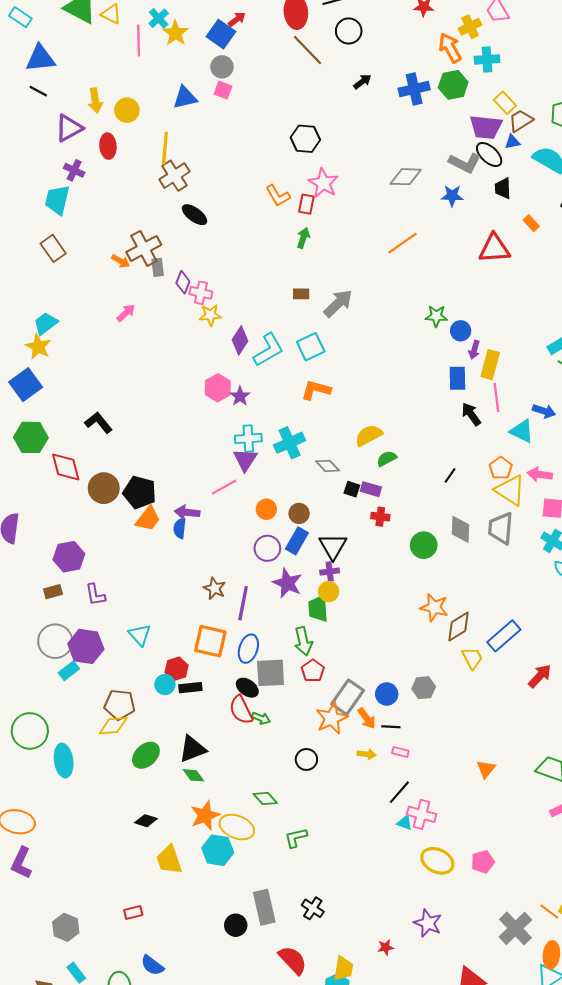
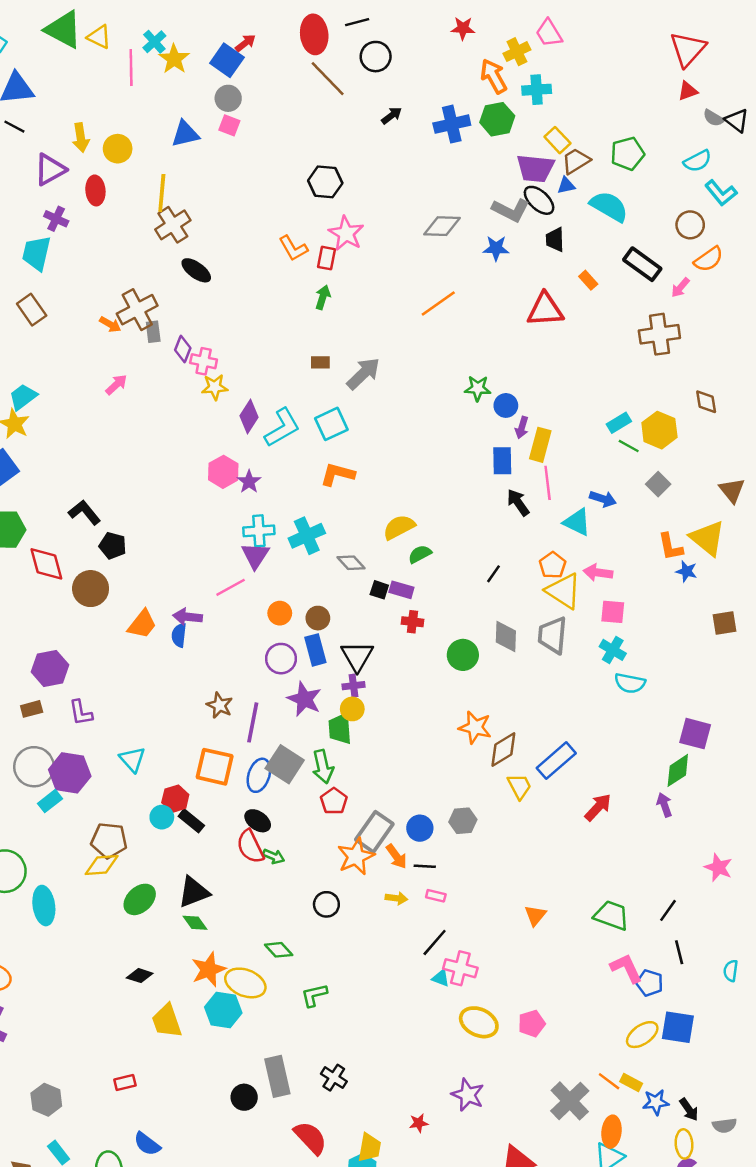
black pentagon: (140, 492) -> (113, 546), moved, size x0.7
blue rectangle: (297, 541) -> (315, 650), turned -45
gray square: (271, 673) -> (285, 764), moved, turned 36
black rectangle: (190, 688) -> (191, 821), turned 45

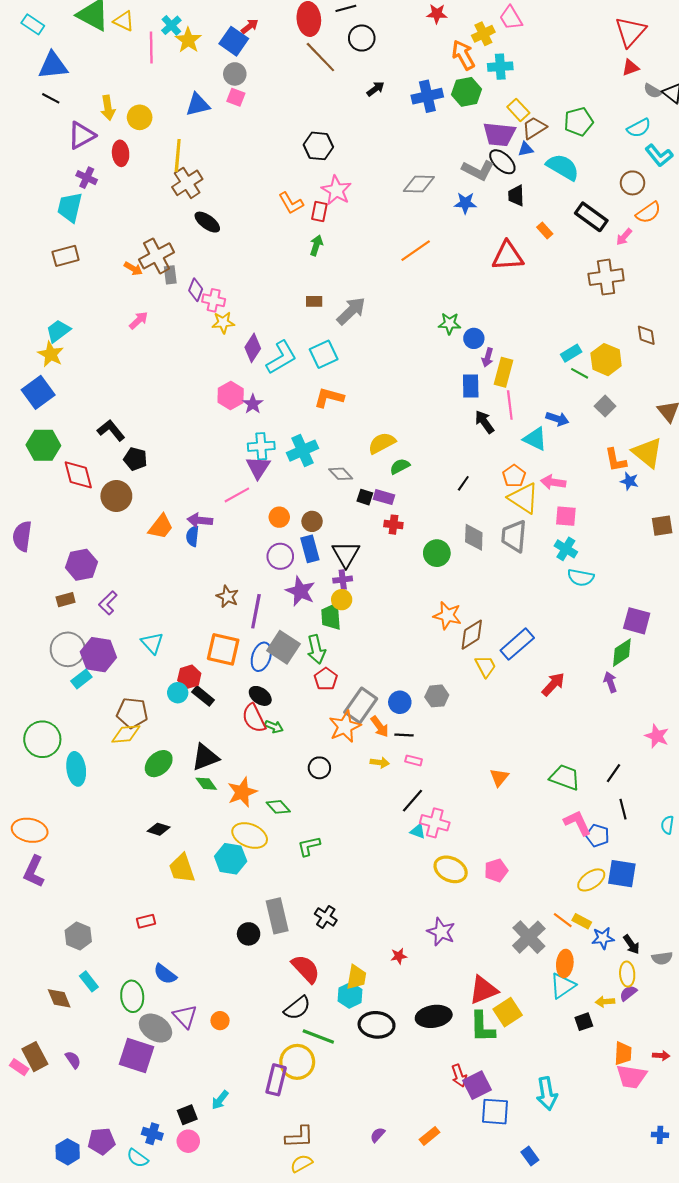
brown rectangle: (32, 310) -> (66, 256), turned -70
purple L-shape: (81, 713) -> (108, 603), turned 55
orange star: (209, 969) -> (242, 792), moved

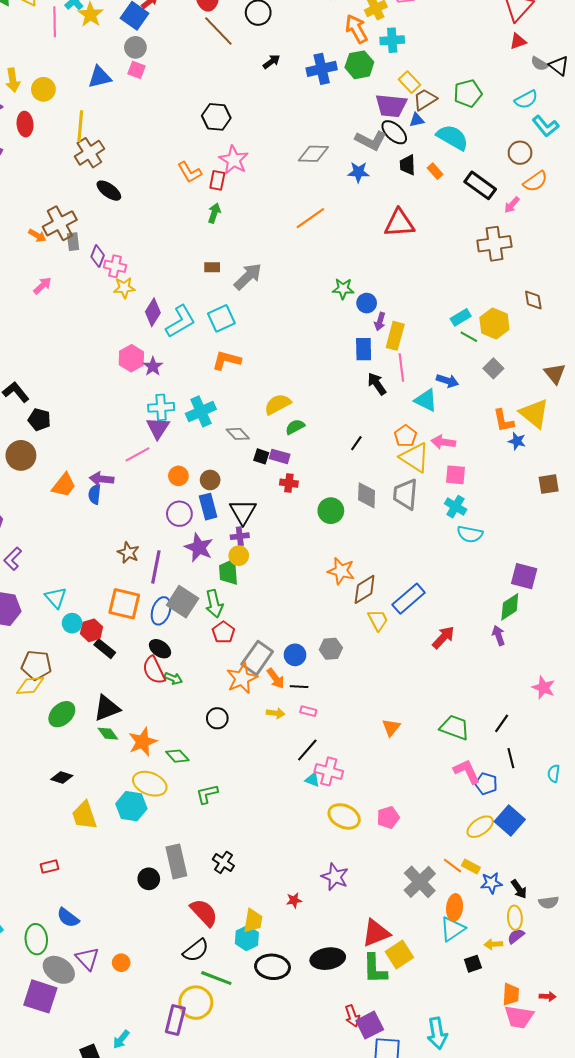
orange rectangle: (545, 231) -> (435, 171), moved
cyan circle: (178, 693) -> (72, 623), moved
blue square: (622, 874) -> (510, 821), turned 32

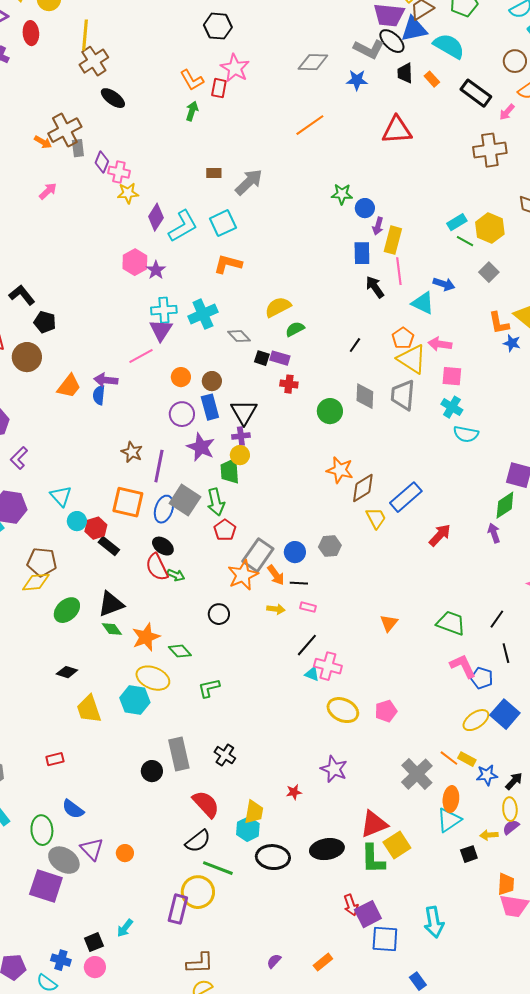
blue triangle: (417, 120) -> (414, 29), size x1.8
green arrow: (214, 213) -> (192, 111), moved
black arrow: (519, 889) -> (514, 781), turned -102

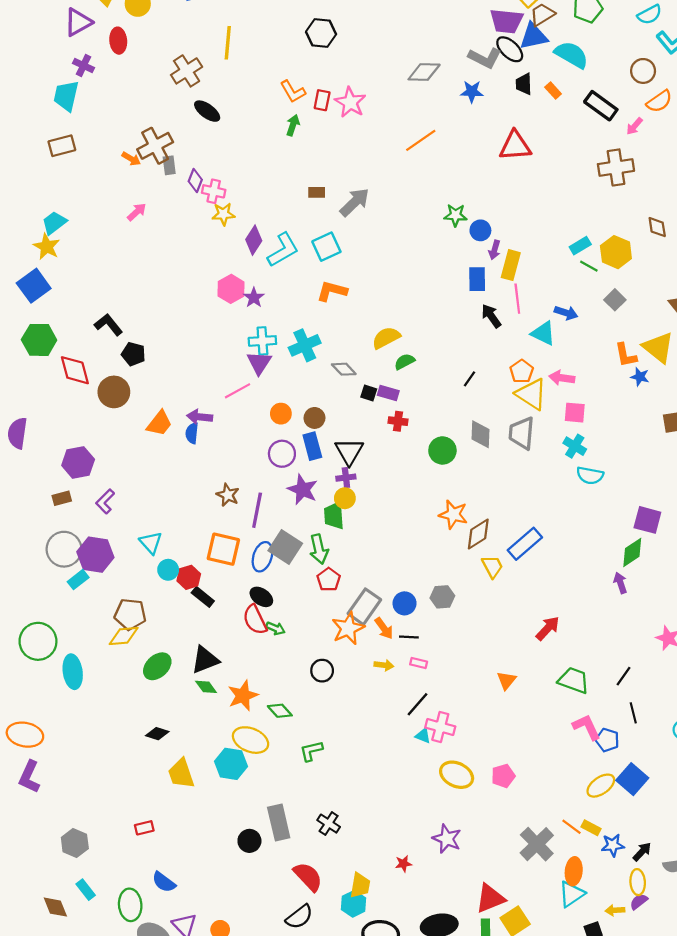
yellow line: (85, 35) -> (228, 43), moved
pink star: (235, 68) -> (350, 102), moved
red arrow: (440, 535) -> (548, 628), moved

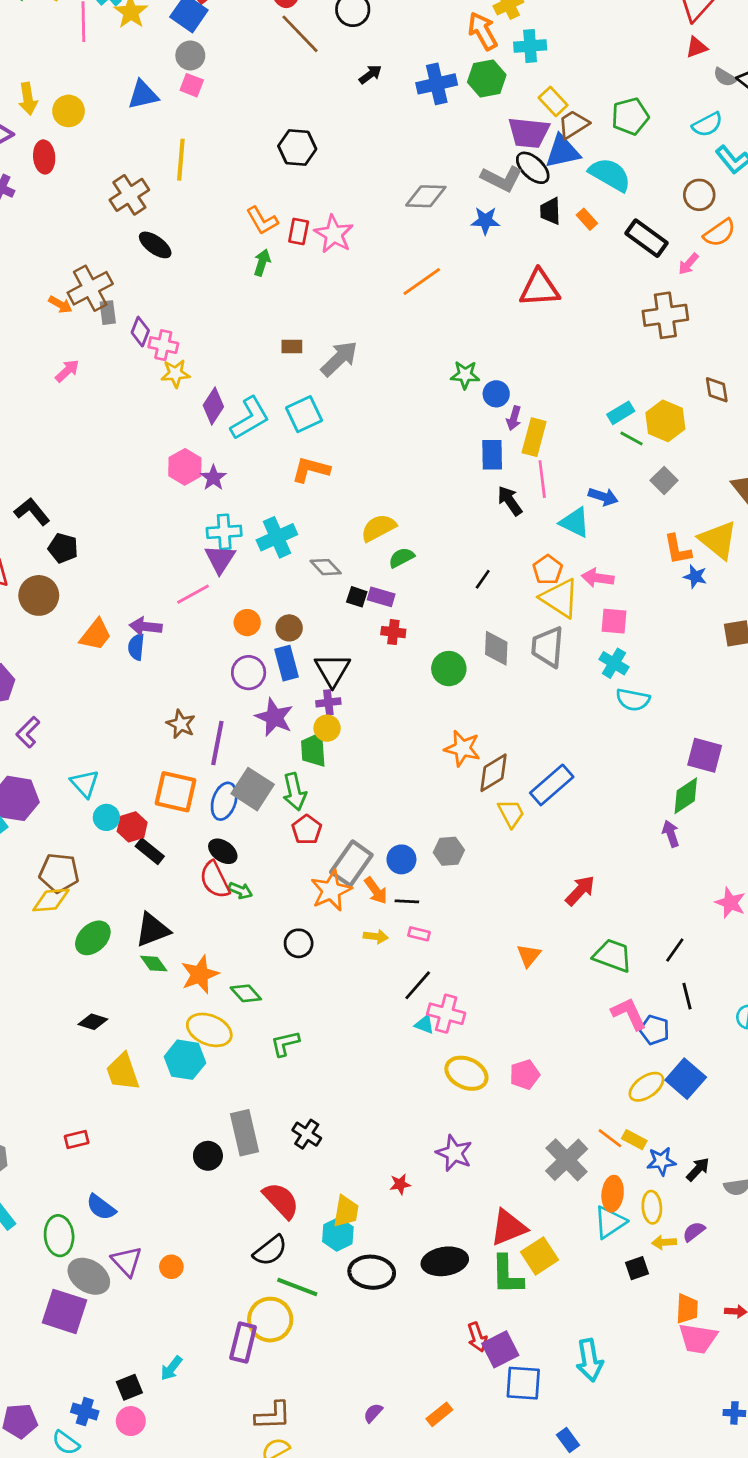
yellow ellipse: (638, 882) -> (652, 1207), moved

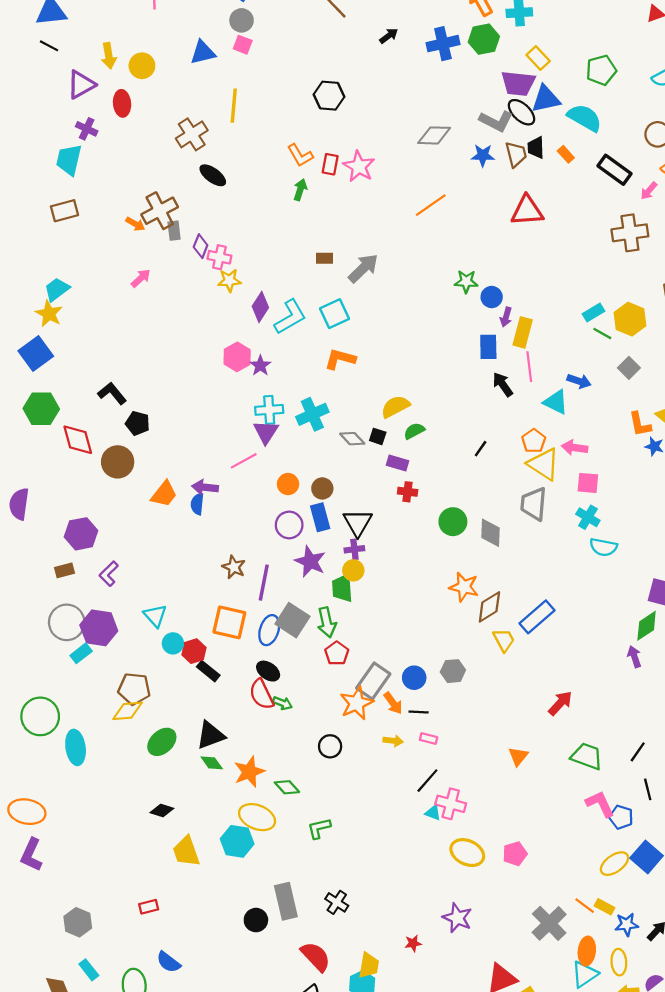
brown trapezoid: (573, 124) -> (516, 154), moved, turned 108
black square: (357, 597) -> (378, 436), moved
gray diamond: (496, 648) -> (491, 533), moved

